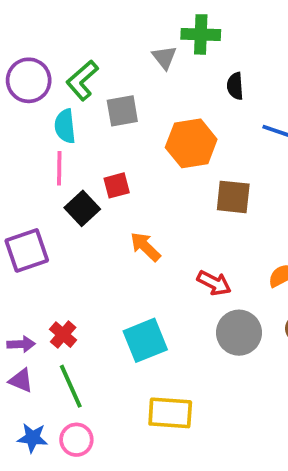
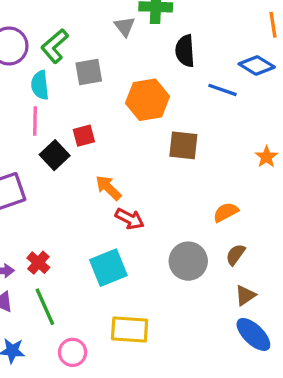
black semicircle: (235, 86) -> (185, 51), size x1.4
red arrow: (214, 283) -> (130, 219), moved
pink circle: (76, 440) -> (73, 352), moved

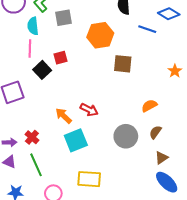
orange arrow: (108, 188) -> (64, 116), moved

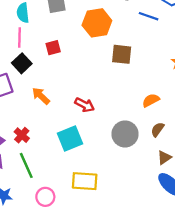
black square: (42, 70) -> (22, 63), moved
orange arrow: (64, 116) -> (41, 96), moved

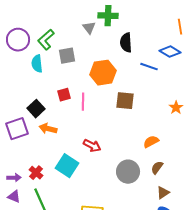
pink line: (20, 37) -> (83, 102), moved
orange arrow: (41, 96) -> (48, 129), moved, turned -30
cyan square: (70, 138) -> (67, 166), moved, turned -35

